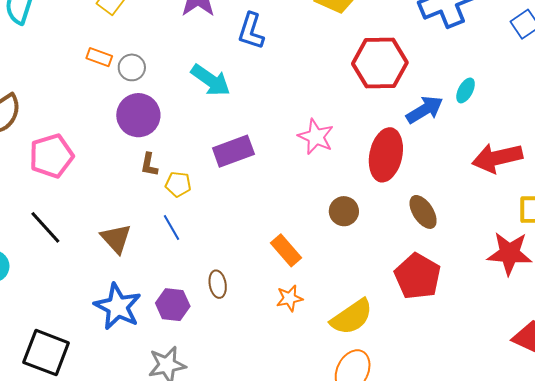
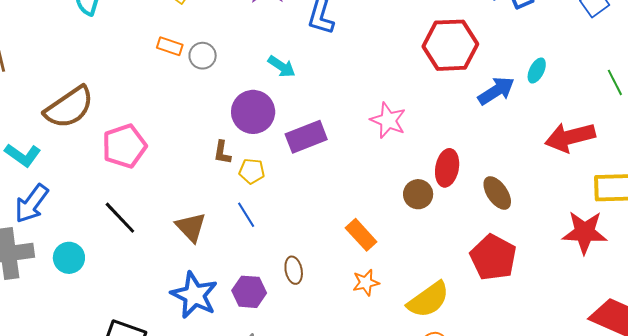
cyan arrow: (211, 80) -> (282, 67), size x0.7
purple circle: (138, 115) -> (253, 112), moved
red ellipse: (386, 155) -> (447, 168), moved, size x0.7

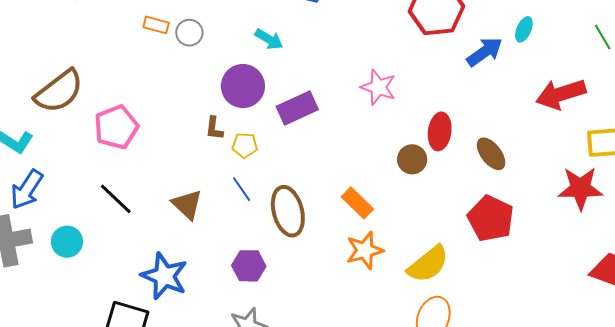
brown ellipse: (294, 270) -> (288, 211), moved, size x1.8
orange star: (366, 283) -> (365, 250), size x1.4
blue star: (194, 295) -> (164, 276), moved

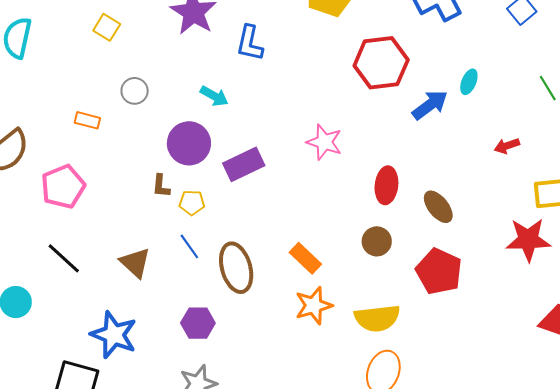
orange rectangle: (156, 25) -> (87, 120), moved
red arrow: (561, 94) -> (507, 146), size x0.5
brown circle: (412, 159) -> (377, 241), moved
yellow semicircle: (428, 264) -> (377, 318), turned 33

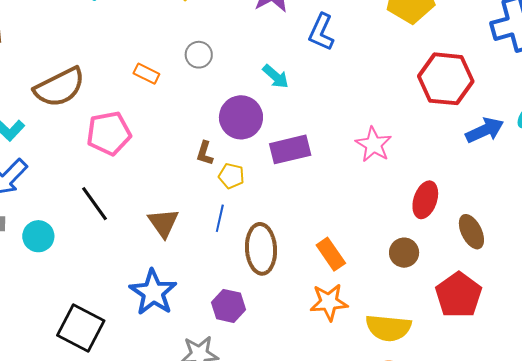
blue line: (189, 246) -> (220, 218), turned 36
purple hexagon: (198, 323) -> (228, 306), moved
blue star: (114, 335) -> (153, 292), moved

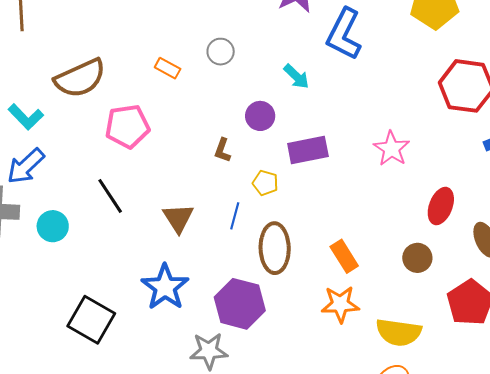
blue L-shape: (321, 32) -> (344, 34), size x1.4
purple circle: (241, 117) -> (260, 116), size x0.7
yellow pentagon: (231, 176) -> (265, 183), moved
purple hexagon: (228, 306) -> (240, 304), size x1.5

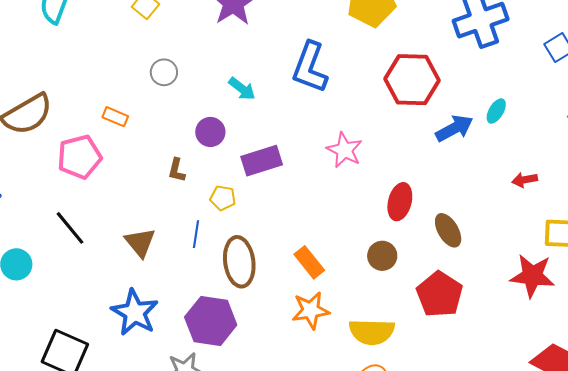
blue L-shape: (344, 34) -> (310, 67), moved
orange rectangle: (168, 68) -> (115, 117), moved

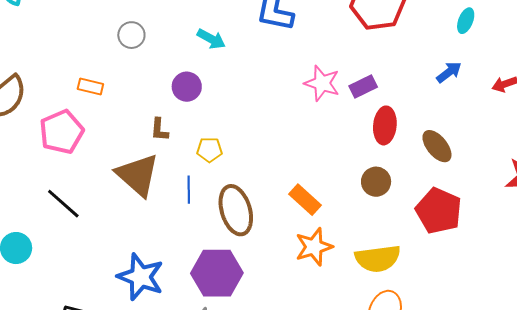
blue arrow: (454, 128) -> (449, 72), moved, size x0.7
purple rectangle: (262, 161) -> (363, 87), moved, size x0.7
brown triangle: (140, 242) -> (138, 175), moved, size x1.4

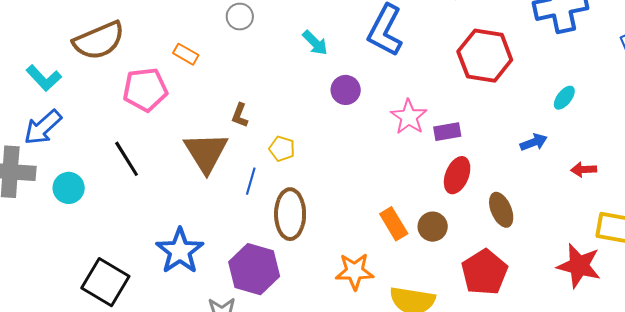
purple circle: (187, 87) -> (346, 90), moved
orange rectangle: (305, 200) -> (394, 224), moved

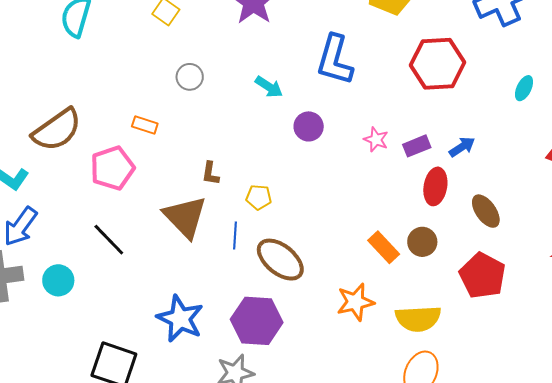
pink star: (409, 117) -> (376, 140), size x0.7
blue arrow: (534, 142) -> (462, 147), moved
brown ellipse: (290, 214) -> (280, 260), turned -39

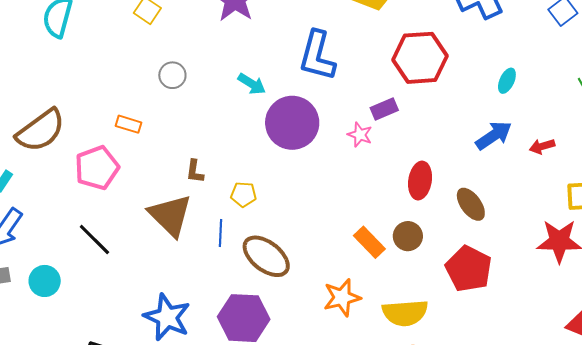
purple circle: (309, 126) -> (292, 123), size x1.8
purple rectangle: (417, 146) -> (384, 109), moved
blue arrow: (462, 147) -> (494, 135), moved, size x1.4

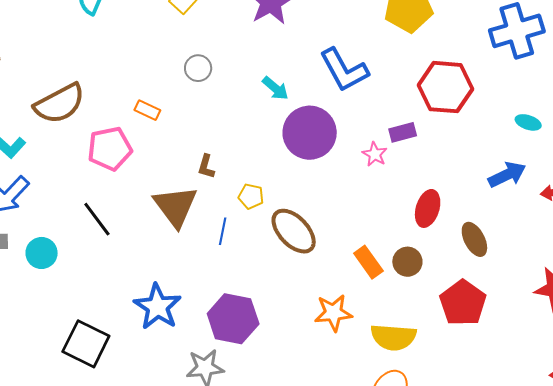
blue L-shape: (317, 56) -> (344, 70), turned -52
cyan ellipse: (507, 81) -> (528, 122), turned 75
brown ellipse: (266, 256) -> (294, 231), moved

